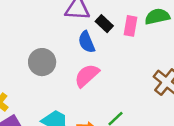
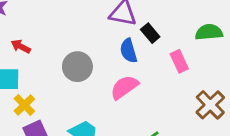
pink rectangle: (130, 26) -> (179, 61), moved, turned -42

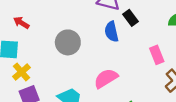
pink rectangle: (179, 61) -> (157, 55), moved
pink semicircle: (124, 87) -> (106, 78), moved

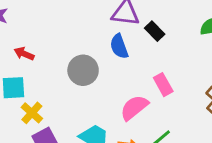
blue semicircle: (111, 32) -> (119, 46), moved
pink rectangle: (157, 55) -> (163, 85), moved

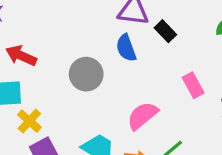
red arrow: (24, 54) -> (21, 56), size x1.4
pink rectangle: (163, 85) -> (193, 85), moved

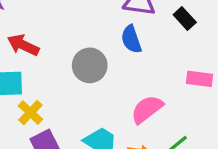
black rectangle: (165, 31) -> (185, 19), moved
pink rectangle: (193, 85) -> (199, 79), turned -55

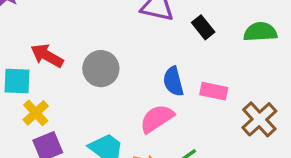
blue semicircle: (131, 39) -> (173, 81), moved
red arrow: (23, 45) -> (47, 56), moved

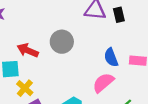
black rectangle: (203, 27) -> (119, 15), moved, turned 32
gray circle: (101, 69) -> (62, 42), moved

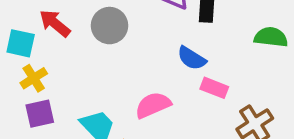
blue semicircle: (111, 57) -> (192, 58), moved, turned -54

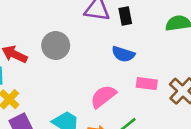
pink rectangle: (214, 88) -> (147, 84), moved

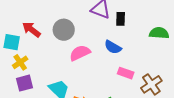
pink semicircle: (103, 96) -> (80, 53), moved

